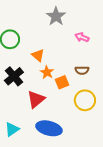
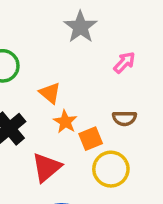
pink arrow: (82, 37) -> (124, 62), turned 112
yellow circle: (85, 100) -> (111, 169), moved

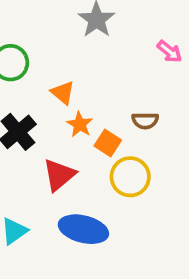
pink arrow: (124, 62) -> (169, 51), moved, turned 85
orange square: (91, 139) -> (108, 143), turned -35

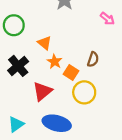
brown semicircle: (145, 121) -> (93, 59), turned -72

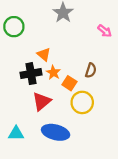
green circle: (14, 25) -> (14, 27), moved
black cross: (18, 66) -> (31, 74), moved, turned 30
cyan triangle: (16, 124) -> (16, 133), turned 35

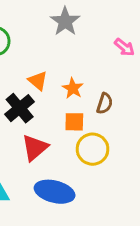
orange star: (53, 73) -> (73, 88), moved
black cross: (31, 74) -> (20, 108), turned -30
orange square: (69, 83) -> (74, 122), turned -32

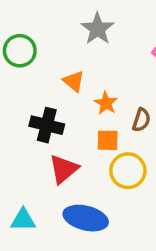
orange triangle: (38, 81) -> (74, 81), moved
black cross: (20, 108) -> (47, 125), turned -36

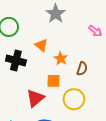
black cross: (47, 125) -> (16, 60), moved
orange square: (108, 140) -> (54, 81), moved

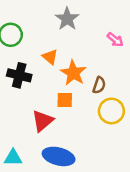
orange star: (61, 58) -> (73, 73), size x1.5
yellow circle: (74, 99) -> (111, 111), moved

